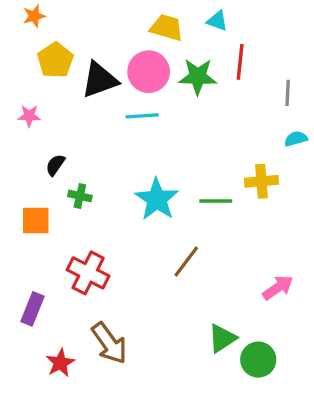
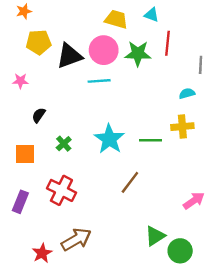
yellow pentagon: (55, 60) -> (39, 42), turned 30
cyan semicircle: (296, 139) -> (187, 93), moved
green cross: (80, 196) -> (64, 144), moved, turned 35
purple rectangle: (32, 309) -> (20, 202), moved
brown arrow: (109, 343) -> (76, 239), turned -84

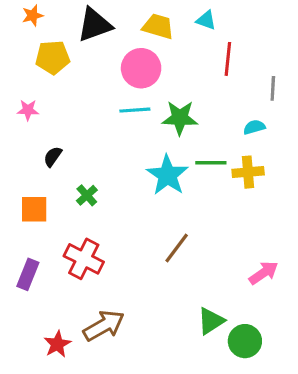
green star: (138, 54) -> (180, 118), moved
black triangle: (69, 56) -> (95, 25), moved
cyan star: (109, 139) -> (167, 175), moved
green line: (150, 140) -> (211, 163), moved

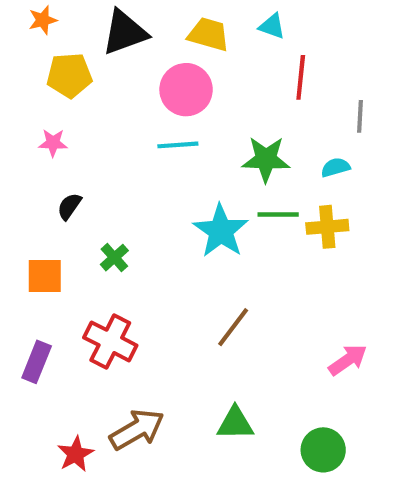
pink star: (28, 110) -> (53, 143), moved
green star: (180, 118) -> (266, 159), moved
green triangle: (211, 321) -> (235, 423), moved, turned 32

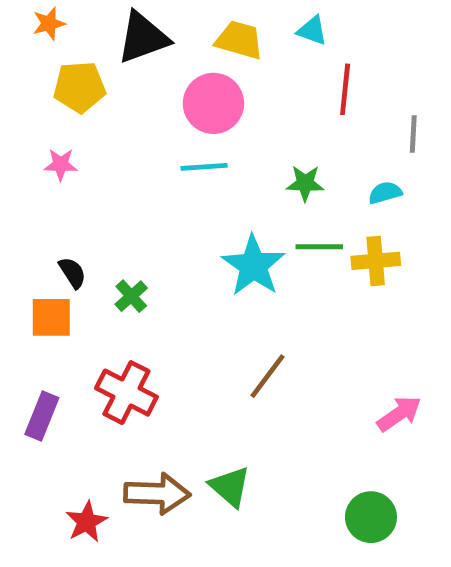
green star: (266, 159) -> (305, 183), size x0.7
black semicircle: (69, 206) -> (72, 273), moved, turned 112
green triangle: (235, 423) -> (230, 487), moved, turned 42
brown arrow: (137, 429) -> (157, 494), turned 32

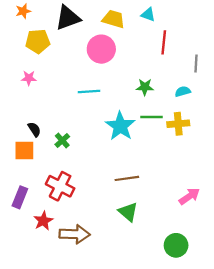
cyan line: (204, 167) -> (89, 91), moved
brown line: (268, 376) -> (127, 178), turned 45
green triangle: (230, 487) -> (128, 212), moved
red star: (87, 522) -> (43, 221), moved

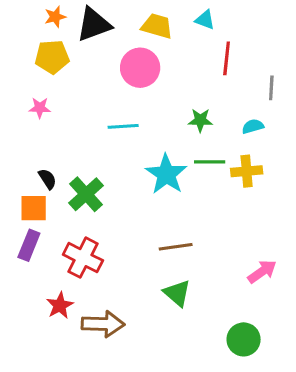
orange star: (23, 11) -> (55, 17), moved
green cross: (62, 140) -> (86, 194), size x1.6
purple rectangle: (20, 197) -> (29, 245), moved

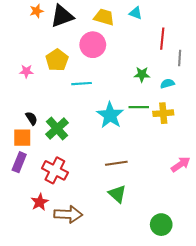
yellow pentagon: (52, 57) -> (57, 60), moved, turned -30
red line: (227, 58) -> (162, 39), moved
green star: (200, 120) -> (142, 74), moved
pink arrow: (262, 272) -> (181, 164), moved

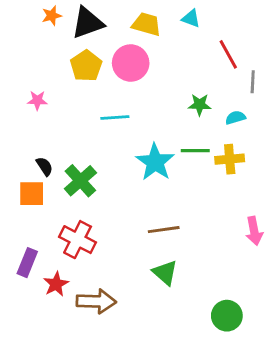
red line: (162, 39) -> (228, 54), turned -35
yellow pentagon: (57, 60) -> (86, 66), moved
purple rectangle: (19, 162) -> (27, 263), moved
pink arrow: (181, 164) -> (254, 231), turned 114

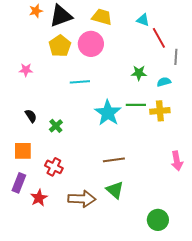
cyan triangle: (191, 18) -> (143, 20), moved
green cross: (80, 181) -> (56, 126), size x0.6
orange square: (32, 194) -> (23, 151), moved
red cross: (78, 240) -> (54, 167), size x0.7
brown arrow: (96, 301) -> (82, 199), moved

